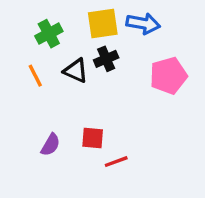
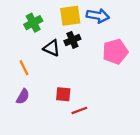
orange line: (35, 76) -> (24, 68), moved
purple semicircle: (51, 145) -> (23, 97), moved

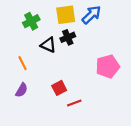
blue arrow: (98, 16) -> (91, 15), turned -54
pink pentagon: (115, 52) -> (108, 66), moved
red square: (63, 94) -> (59, 88), turned -32

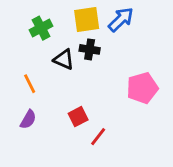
black cross: (68, 37) -> (90, 49), turned 32
red line: (74, 103) -> (98, 137), turned -32

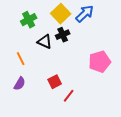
yellow square: (87, 19) -> (61, 14), turned -36
black cross: (90, 49) -> (63, 35), turned -32

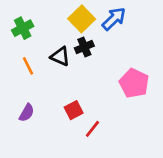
green cross: (29, 20) -> (23, 28), moved
orange line: (21, 59) -> (28, 66), moved
pink pentagon: (100, 62) -> (134, 83), turned -30

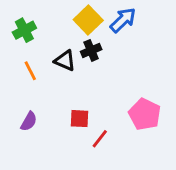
pink pentagon: (134, 83) -> (145, 114), moved
red square: (74, 110) -> (79, 119), turned 30

